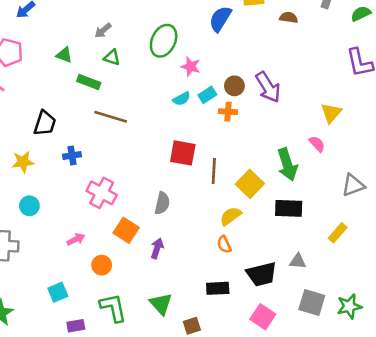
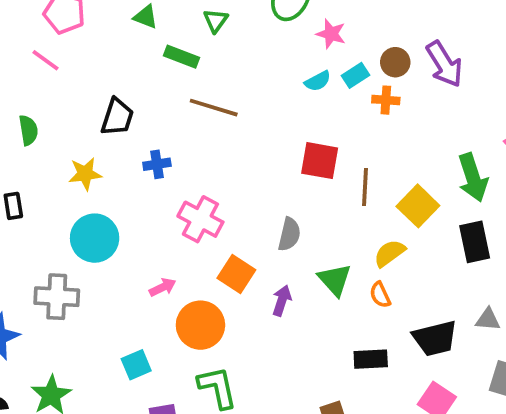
green triangle: (112, 57) -> (216, 21), turned 48
cyan circle: (29, 206) -> (95, 238), size x1.6
black rectangle: (289, 208) -> (475, 242), turned 76
orange circle: (102, 265) -> (200, 325), size x1.6
green triangle: (161, 304) -> (335, 280), moved

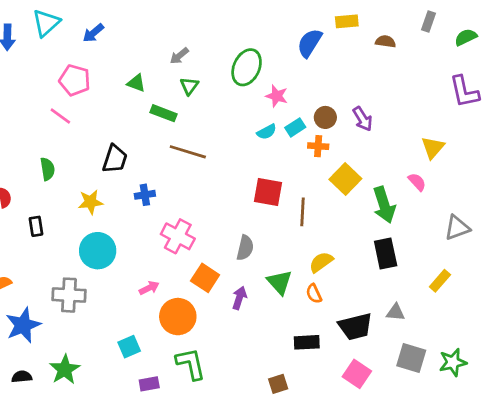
purple arrow: (444, 64) -> (363, 119), size x0.7
yellow square: (418, 206) -> (345, 179), moved

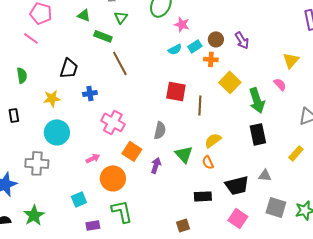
brown line: (188, 152) -> (120, 63), turned 45

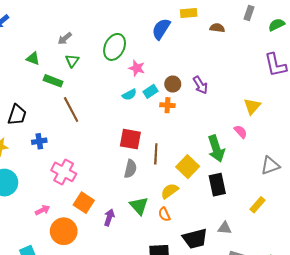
yellow square: (230, 82) -> (188, 167), moved
gray semicircle: (160, 130) -> (130, 169), moved

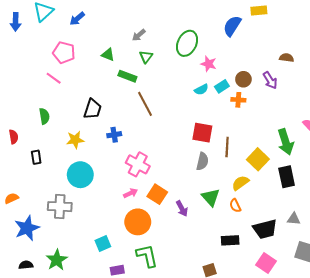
brown semicircle: (217, 28) -> (287, 58), moved
pink arrow: (42, 210) -> (131, 193), moved
purple arrow: (109, 217) -> (182, 209), turned 133

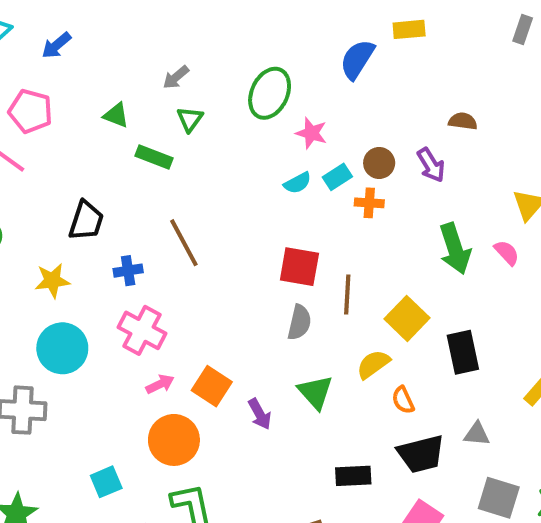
brown line: (145, 104) -> (184, 243), moved
green arrow: (286, 142) -> (455, 249), moved
pink cross: (138, 164) -> (142, 330), moved
orange semicircle: (235, 205) -> (403, 400), moved

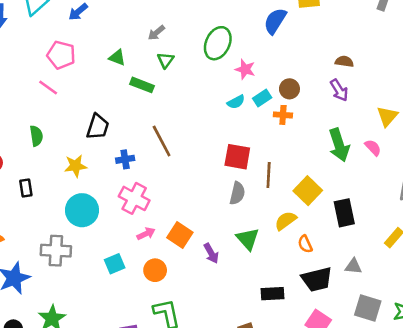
purple arrow: (431, 165) -> (339, 90), moved
orange circle: (174, 440) -> (155, 270), size x0.7
cyan square: (106, 482) -> (115, 264), moved

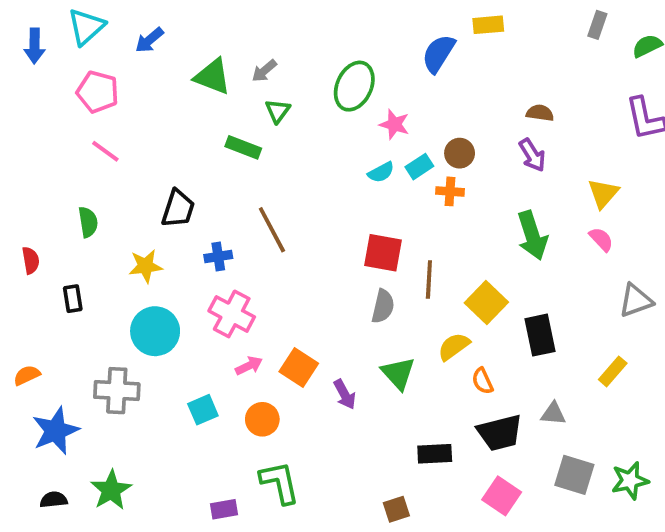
pink pentagon: (61, 55) -> (98, 92), moved
green triangle: (117, 58) -> (213, 77), moved, size x1.5
pink semicircle: (373, 148) -> (601, 239), moved

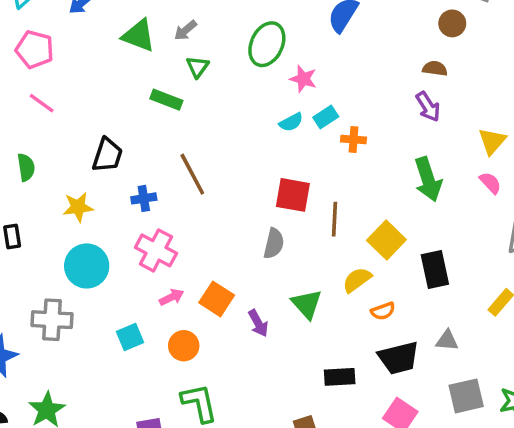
brown circle: (460, 153) -> (452, 23), moved
gray semicircle: (383, 306) -> (274, 243), moved
orange semicircle: (483, 381) -> (383, 311), turned -85
gray square: (574, 475) -> (466, 396), turned -30

